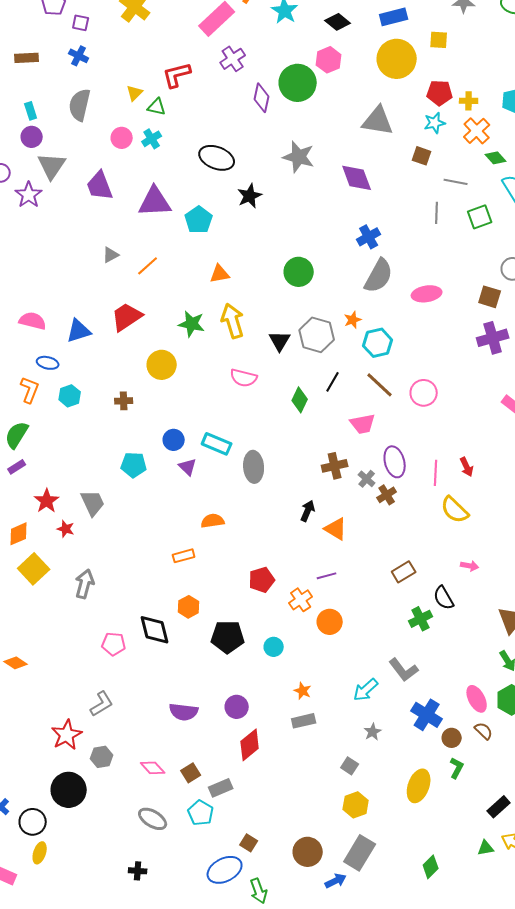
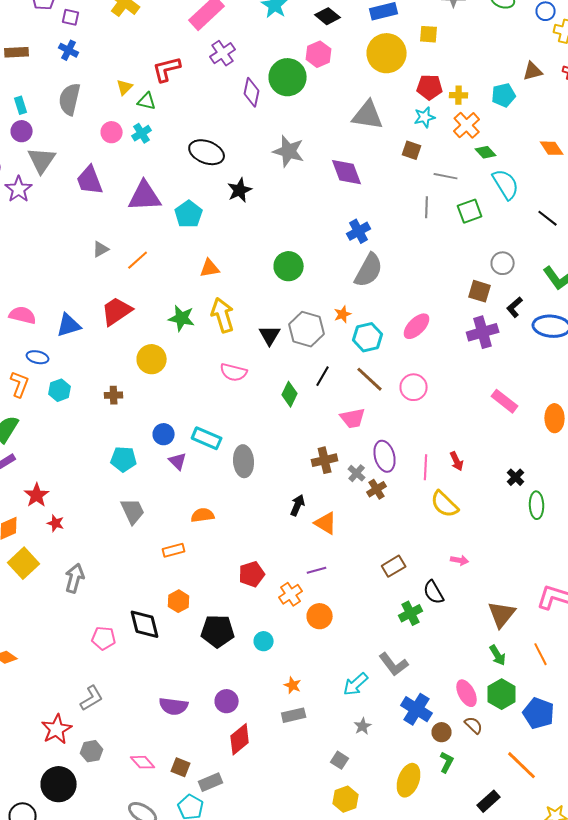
pink ellipse: (427, 294) -> (417, 326), moved, turned -36
gray trapezoid: (93, 503) -> (133, 511), moved
brown square: (191, 773) -> (181, 767), turned -36

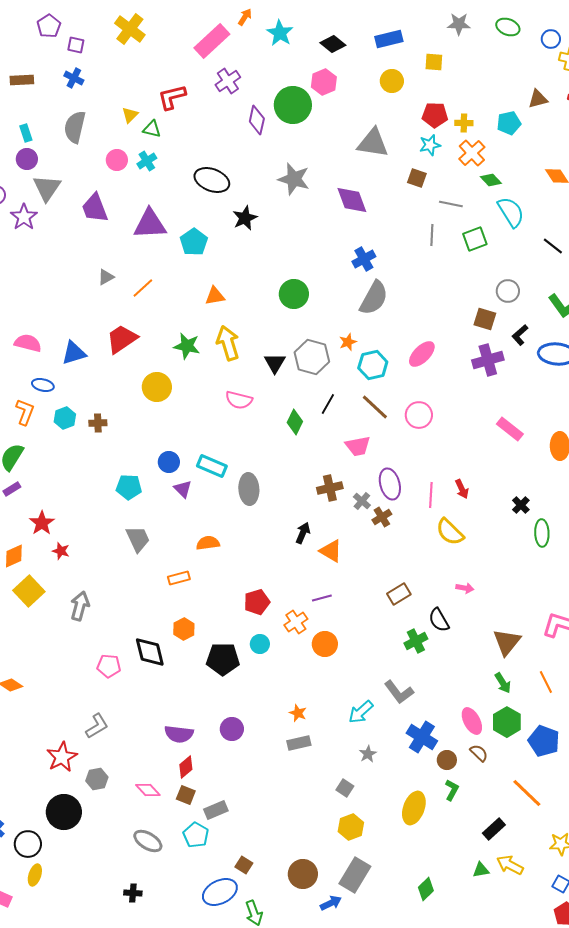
yellow circle: (387, 53) -> (392, 81), size x0.6
brown cross: (114, 395) -> (98, 423), moved
cyan circle: (264, 641) -> (260, 644), moved
red diamond: (240, 739) -> (186, 767), moved, size x0.7

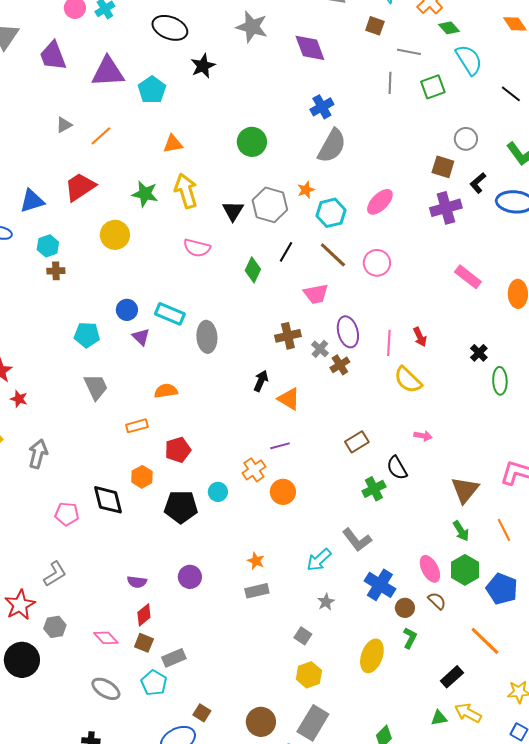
cyan hexagon: (65, 418) -> (48, 246), moved
red pentagon: (257, 602) -> (178, 450), moved
purple semicircle: (179, 734) -> (137, 582), size x0.7

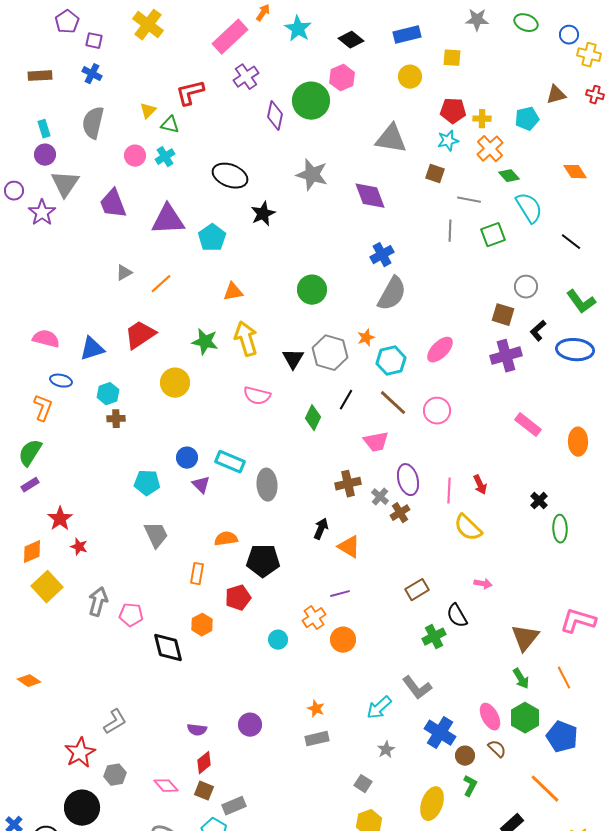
orange rectangle: (137, 426) -> (197, 574), turned -65
black pentagon: (181, 507) -> (263, 561), moved
pink pentagon: (67, 514) -> (131, 615), moved

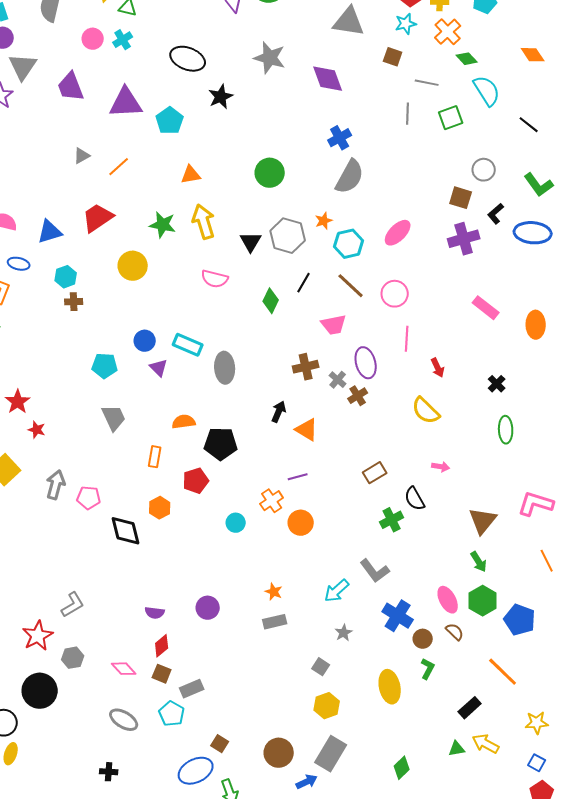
pink line: (449, 491) -> (407, 339), moved
green ellipse: (560, 529) -> (506, 430), moved
orange line: (564, 678) -> (547, 561), moved
yellow ellipse: (432, 804) -> (390, 687), turned -32

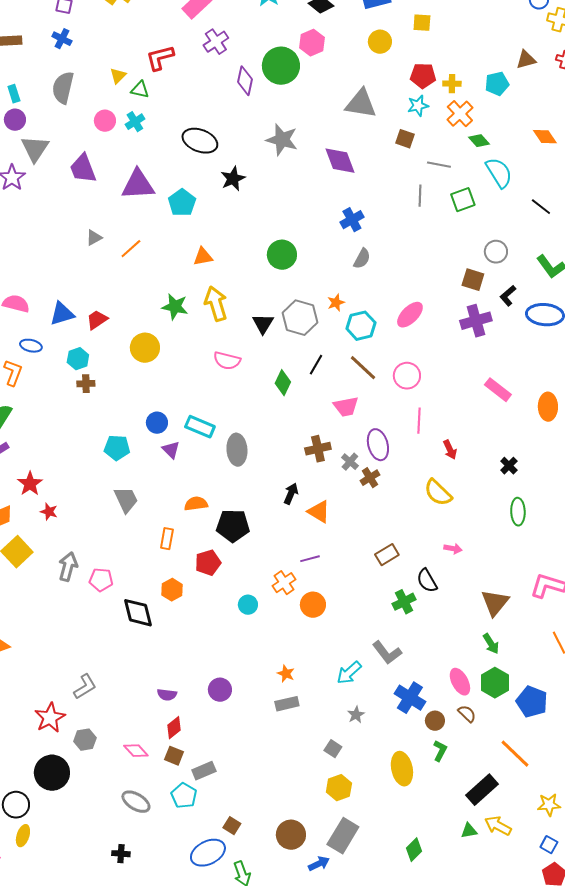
gray semicircle: (350, 177) -> (362, 259), size x0.6
red trapezoid: (98, 218) -> (97, 320), moved, size x0.7
black rectangle: (470, 708) -> (482, 790), size x1.4

